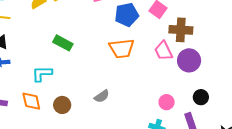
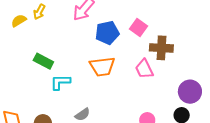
purple circle: (189, 60) -> (190, 92), moved
cyan L-shape: (42, 74) -> (60, 82), moved

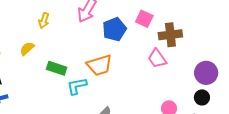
yellow semicircle: (19, 21) -> (27, 49), moved
orange trapezoid: (102, 67) -> (99, 65), moved

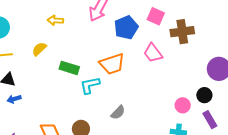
yellow arrow: (44, 20) -> (55, 20), turned 77
pink trapezoid: (157, 58) -> (153, 53), moved
black circle: (202, 97) -> (204, 95), moved

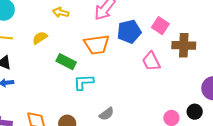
orange trapezoid: (112, 64) -> (97, 45), moved

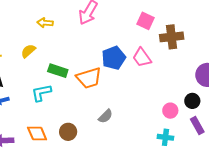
blue pentagon: (129, 32) -> (114, 58), moved
orange trapezoid: (97, 45) -> (89, 78), moved
cyan L-shape: (84, 82) -> (41, 93), moved

